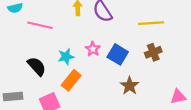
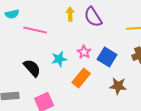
orange rectangle: (71, 80) -> (81, 78), moved
brown star: (130, 86) -> (118, 86), turned -30

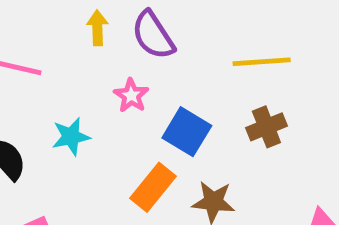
pink star: (84, 52) -> (131, 95), moved
orange rectangle: (81, 78) -> (153, 187), moved

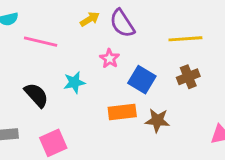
yellow arrow: (97, 28) -> (90, 19), turned 60
orange rectangle: (153, 187) -> (122, 112), turned 44

